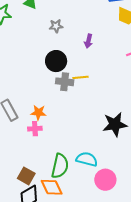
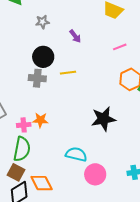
purple arrow: (89, 41) -> (75, 36), turned -48
gray cross: (65, 82) -> (37, 78), moved
orange star: (38, 113) -> (40, 120), moved
green semicircle: (60, 166) -> (22, 149), moved

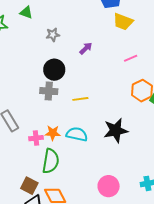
purple arrow: (75, 36) -> (86, 48), turned -96
yellow line: (68, 73) -> (80, 99), moved
green semicircle: (22, 149) -> (51, 161), moved
cyan semicircle: (76, 154) -> (77, 134), moved

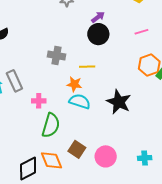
black circle: (54, 70) -> (98, 34), moved
black star: (116, 130) -> (119, 102), turned 30
orange star: (53, 133) -> (74, 84), moved
brown square: (29, 186) -> (77, 149), moved

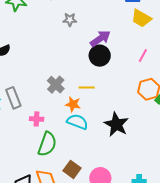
purple arrow: (98, 17) -> (100, 39), size x1.5
pink line: (141, 32) -> (143, 56), turned -48
gray cross: (56, 56) -> (56, 85), moved, turned 30

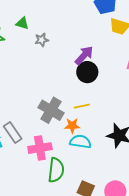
gray star: (70, 20) -> (42, 40), moved
gray cross: (56, 85) -> (51, 110), size x1.4
pink cross: (37, 119) -> (40, 148), size x1.6

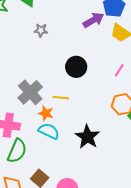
gray star: (42, 40) -> (41, 30), moved
purple arrow: (84, 55) -> (93, 20), moved

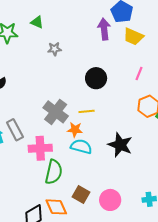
purple arrow: (93, 20) -> (104, 29), turned -55

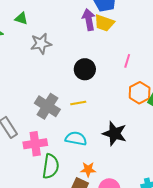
yellow trapezoid: (133, 37) -> (104, 23), moved
gray star: (55, 49) -> (41, 44), size x1.5
orange star: (75, 130) -> (88, 169), moved

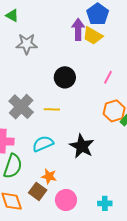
cyan semicircle: (76, 139) -> (43, 144), turned -45

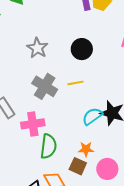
gray star: (27, 44) -> (37, 48), moved, turned -30
cyan semicircle: (43, 144) -> (92, 116), moved

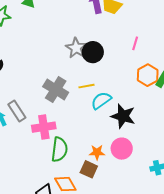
gray star: (37, 48) -> (76, 48), moved
cyan semicircle: (92, 116) -> (101, 101), moved
pink circle: (107, 169) -> (122, 149), moved

